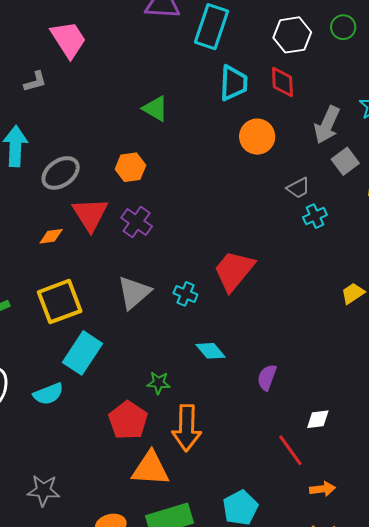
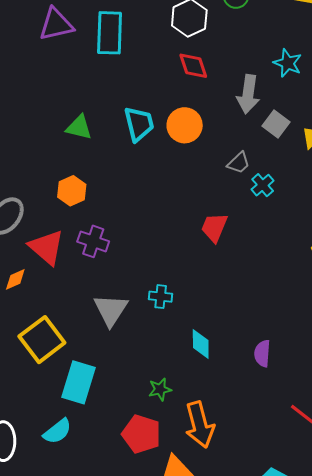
cyan trapezoid: (234, 83) -> (139, 124), moved
red trapezoid: (234, 271) -> (214, 227), moved, size x0.7
cyan diamond: (211, 351) -> (201, 344), turned 56

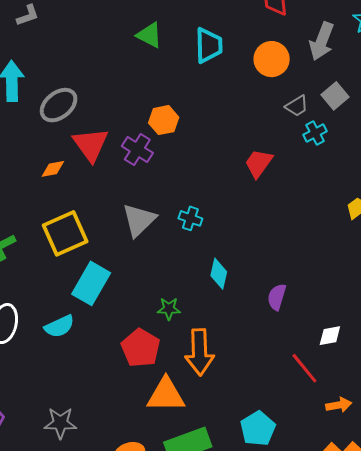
gray square: (276, 124) -> (335, 96), moved
orange circle: (185, 125) -> (272, 59), moved
orange hexagon: (72, 191) -> (164, 120), moved

